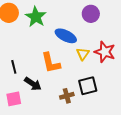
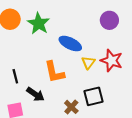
purple circle: (91, 14) -> (109, 20), moved
brown cross: (67, 96) -> (71, 107), turned -32

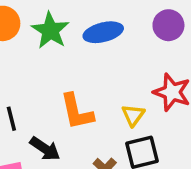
blue ellipse: (70, 44) -> (103, 32), moved, turned -40
yellow triangle: (88, 63) -> (133, 115), moved

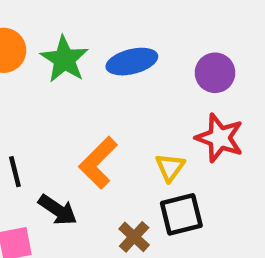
purple circle: (168, 25) -> (215, 73), moved
orange L-shape: (77, 112) -> (98, 163), turned 57

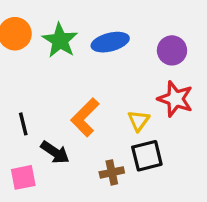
brown cross: (134, 237) -> (112, 172), turned 35

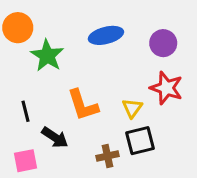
green star: (60, 40) -> (47, 56), moved
orange L-shape: (85, 117) -> (83, 105), turned -63

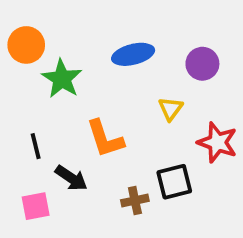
red star: (166, 88) -> (217, 142), moved
yellow triangle: (132, 108) -> (171, 109), moved

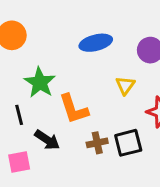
green star: (62, 79) -> (40, 82), moved
brown cross: (135, 201) -> (97, 143), moved

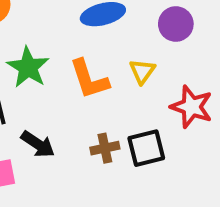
orange L-shape: (74, 109) -> (89, 79), moved

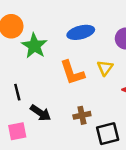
green star: (28, 67) -> (34, 46), moved
black square: (146, 148) -> (108, 134), moved

